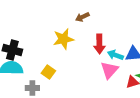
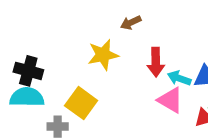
pink triangle: (109, 70) -> (170, 100), turned -42
yellow square: (48, 72) -> (81, 103), size x1.5

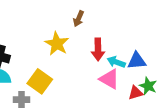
brown arrow: (131, 23) -> (79, 19), turned -42
yellow star: (103, 55) -> (57, 44), turned -30

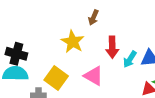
cyan arrow: (116, 62) -> (130, 59), turned -77
pink triangle: (109, 79) -> (93, 76), moved

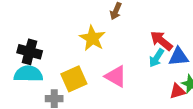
red arrow: (112, 47) -> (161, 41), moved, turned 130
yellow square: (56, 78) -> (74, 79), turned 30

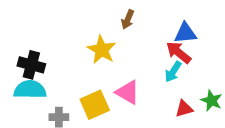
blue triangle: (179, 57) -> (185, 33), moved
yellow square: (74, 79) -> (95, 105), moved
red triangle: (177, 91) -> (184, 109), moved

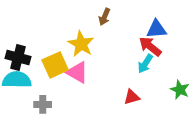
pink triangle: (128, 92) -> (77, 72), moved
yellow square: (95, 105) -> (55, 65), moved
red triangle: (184, 109) -> (132, 97), moved

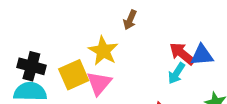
blue triangle: (156, 29) -> (202, 55), moved
pink triangle: (77, 72) -> (99, 83), turned 40

